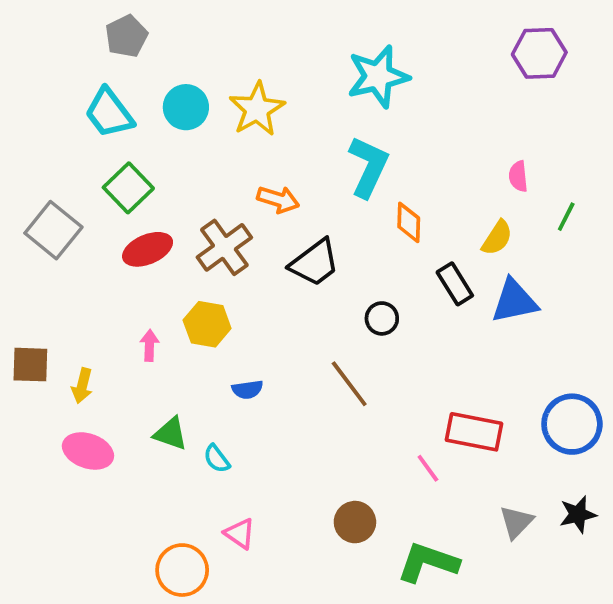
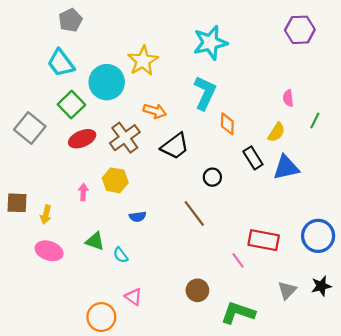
cyan circle: (186, 107) -> (107, 82), moved, size x1.4

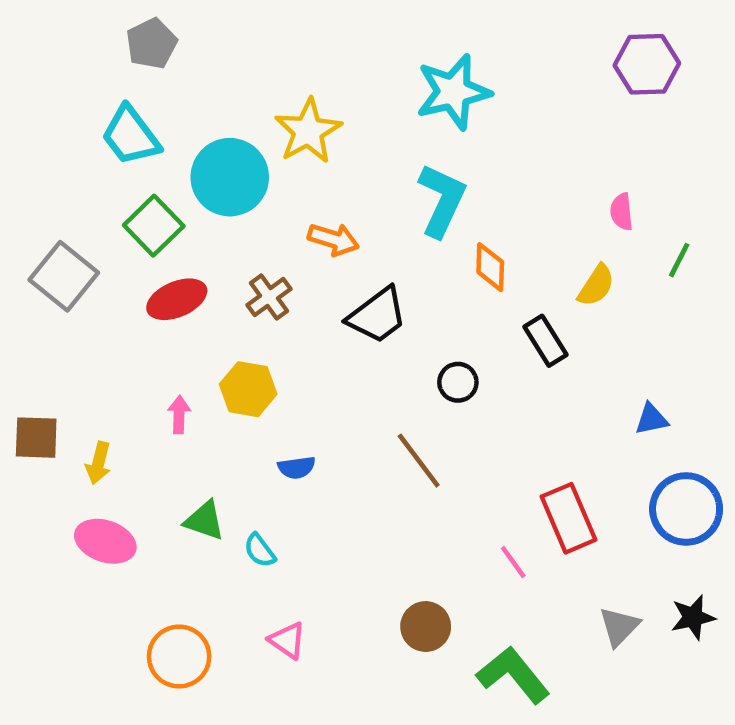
brown cross: (125, 138) -> (269, 297), size x0.7
blue triangle: (286, 168) -> (651, 419), moved, size x0.6
red rectangle: (264, 240) -> (569, 518), turned 56
green L-shape: (238, 313) -> (513, 675), turned 32
orange circle: (101, 317) -> (179, 656), moved

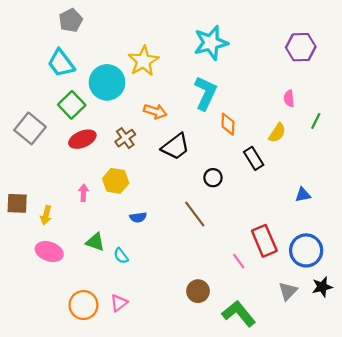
purple hexagon: (647, 64) -> (301, 47), moved
blue circle: (686, 509) -> (306, 250), moved
pink triangle: (287, 640) -> (119, 303), moved, turned 48

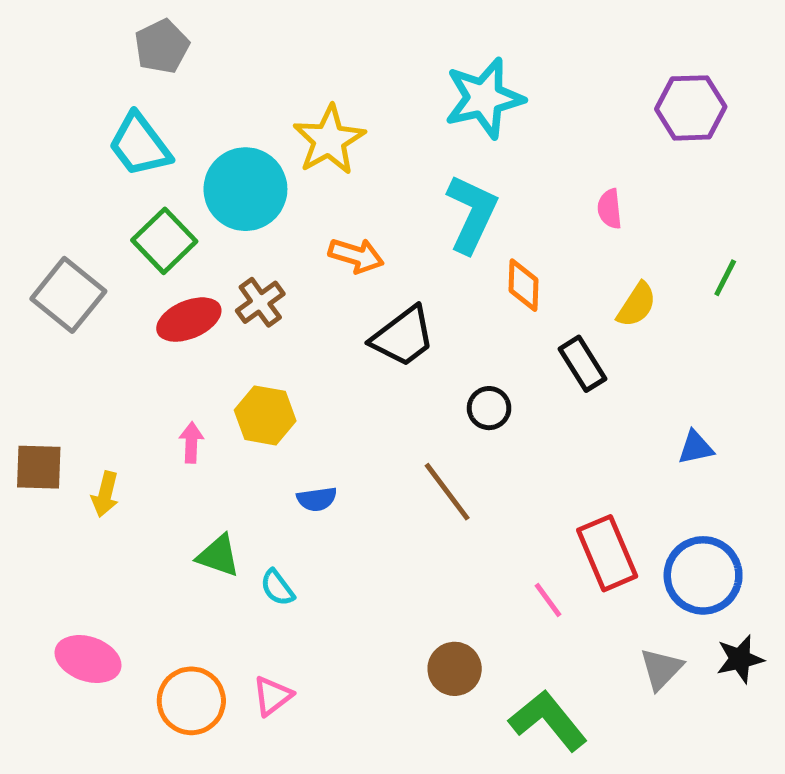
pink semicircle: (289, 98) -> (610, 209), moved
brown cross: (125, 138) -> (260, 302), moved
pink ellipse: (49, 252) -> (88, 659), moved

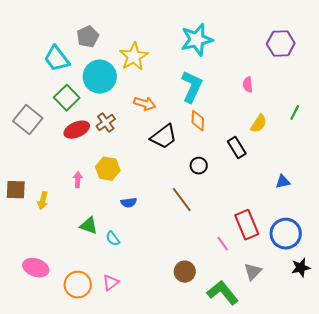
gray pentagon: (162, 46) -> (88, 37), moved
orange diamond: (523, 285) -> (198, 121), moved
gray triangle: (661, 669) -> (253, 272), moved

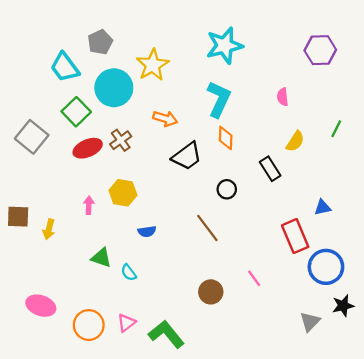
red rectangle: (247, 225) -> (295, 236), moved
brown circle: (185, 272) -> (211, 292), moved
gray triangle: (253, 272) -> (310, 322), moved
green L-shape: (223, 293) -> (166, 334), moved

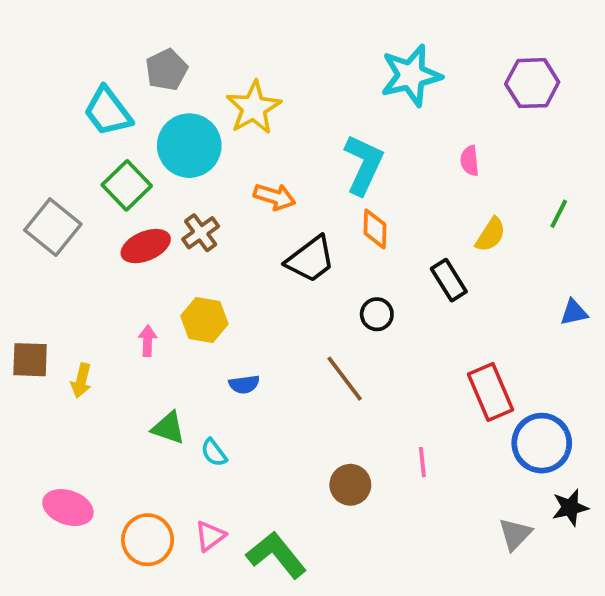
cyan star: (224, 46) -> (411, 75), moved
blue triangle: (323, 208) -> (574, 312), moved
pink line: (254, 278) -> (422, 462), turned 30

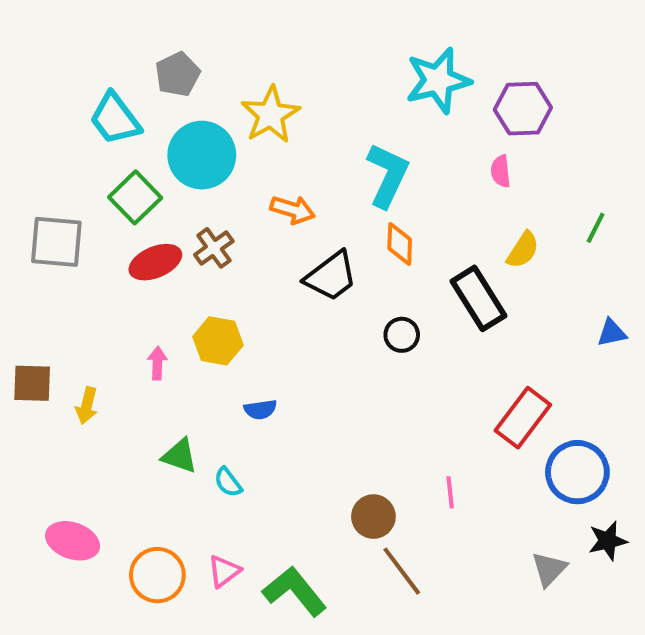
purple hexagon: (532, 83) -> (523, 109), moved
gray square: (53, 227) -> (56, 242), turned -34
black rectangle: (449, 280) -> (478, 298), size x1.4
brown line: (345, 379) -> (402, 571), moved
red rectangle: (491, 392) -> (523, 418), turned 60

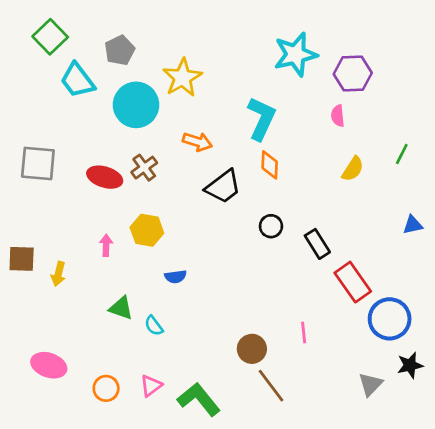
green square: (135, 197) -> (50, 37), moved
red ellipse: (155, 262) -> (105, 177), turned 40
black rectangle: (478, 298) -> (317, 244), moved, size x0.7
red rectangle: (523, 418) -> (353, 282), turned -72
orange circle: (157, 575) -> (106, 388), size x0.7

